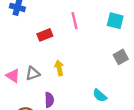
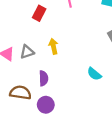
red rectangle: (45, 35) -> (39, 13), turned -40

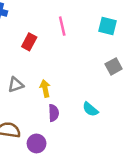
yellow arrow: (53, 46) -> (45, 88), moved
purple semicircle: (44, 78) -> (54, 113), moved

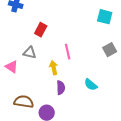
pink line: (62, 26) -> (68, 52), moved
gray triangle: (16, 85) -> (30, 53), moved, turned 32

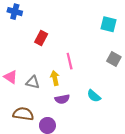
gray square: (110, 50) -> (114, 59), turned -32
gray triangle: (30, 53) -> (33, 82), moved
purple semicircle: (61, 88) -> (62, 99), turned 80

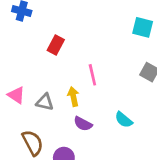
purple semicircle: (62, 99) -> (83, 124), turned 40
brown semicircle: (23, 114) -> (33, 143), turned 54

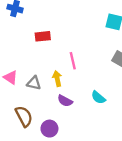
red rectangle: (56, 45) -> (43, 36), turned 56

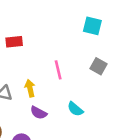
pink line: (73, 61) -> (58, 70), moved

